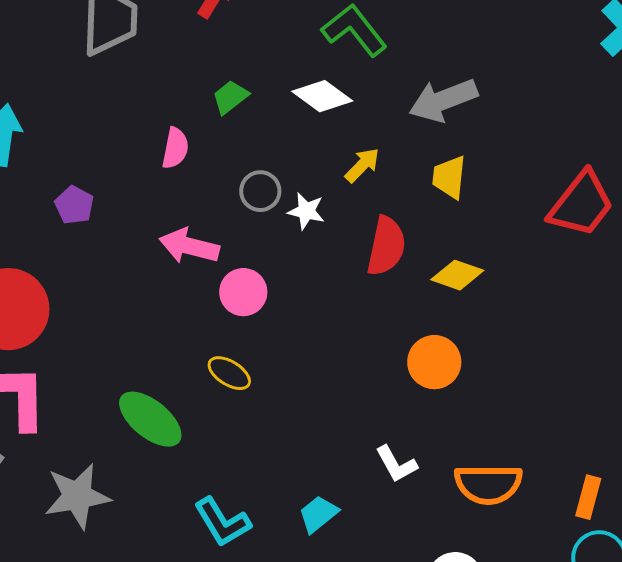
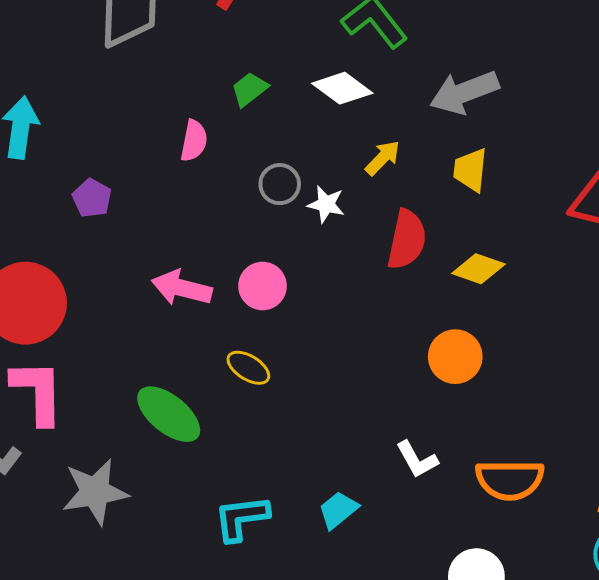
pink arrow: (189, 246) -> (182, 288), moved
cyan L-shape: (222, 522) -> (241, 518), turned 114

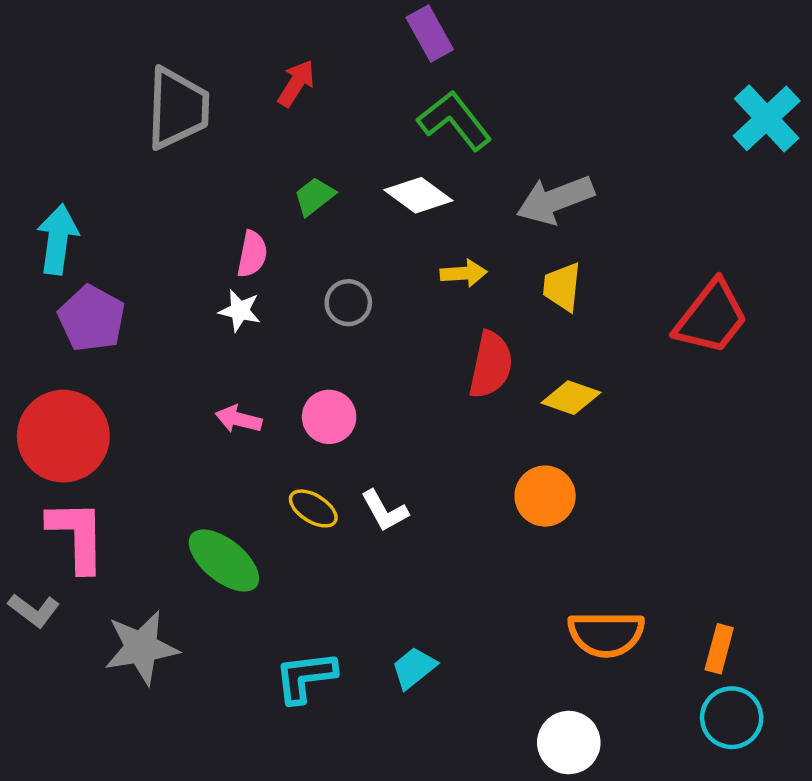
yellow arrow: (383, 158) -> (464, 273), turned 42
purple pentagon: (92, 198) -> (92, 319), moved, size x1.5
white star: (326, 204) -> (240, 311), moved
pink arrow: (182, 288) -> (239, 419), size x0.7
white L-shape: (417, 460) -> (384, 511), moved

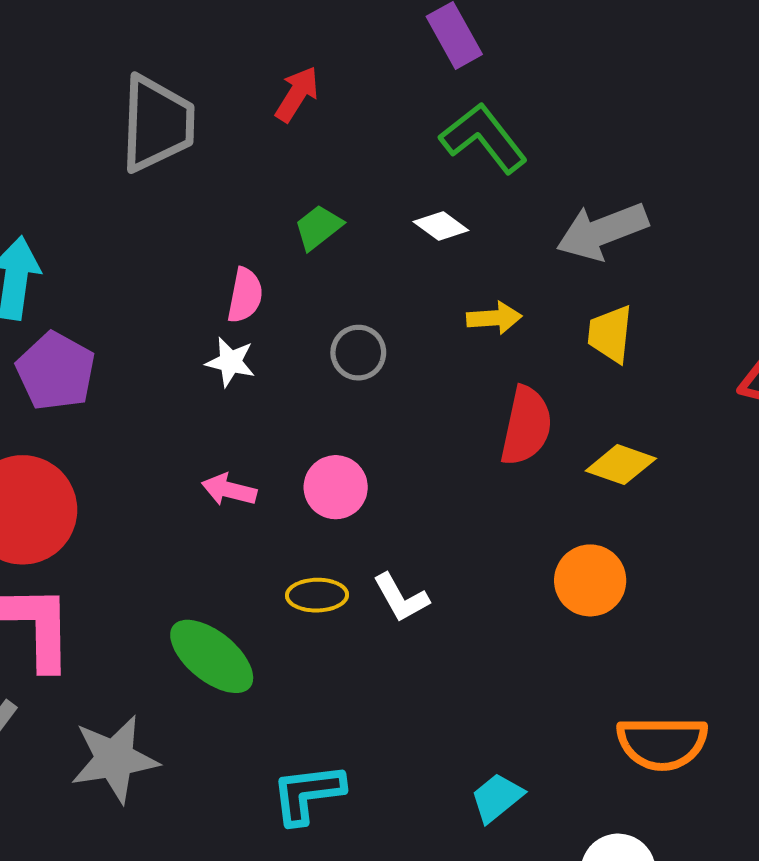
white diamond: (418, 195) -> (441, 226), size x0.7
yellow ellipse: (313, 508) -> (317, 595), turned -33
cyan trapezoid: (414, 668) -> (497, 798), moved

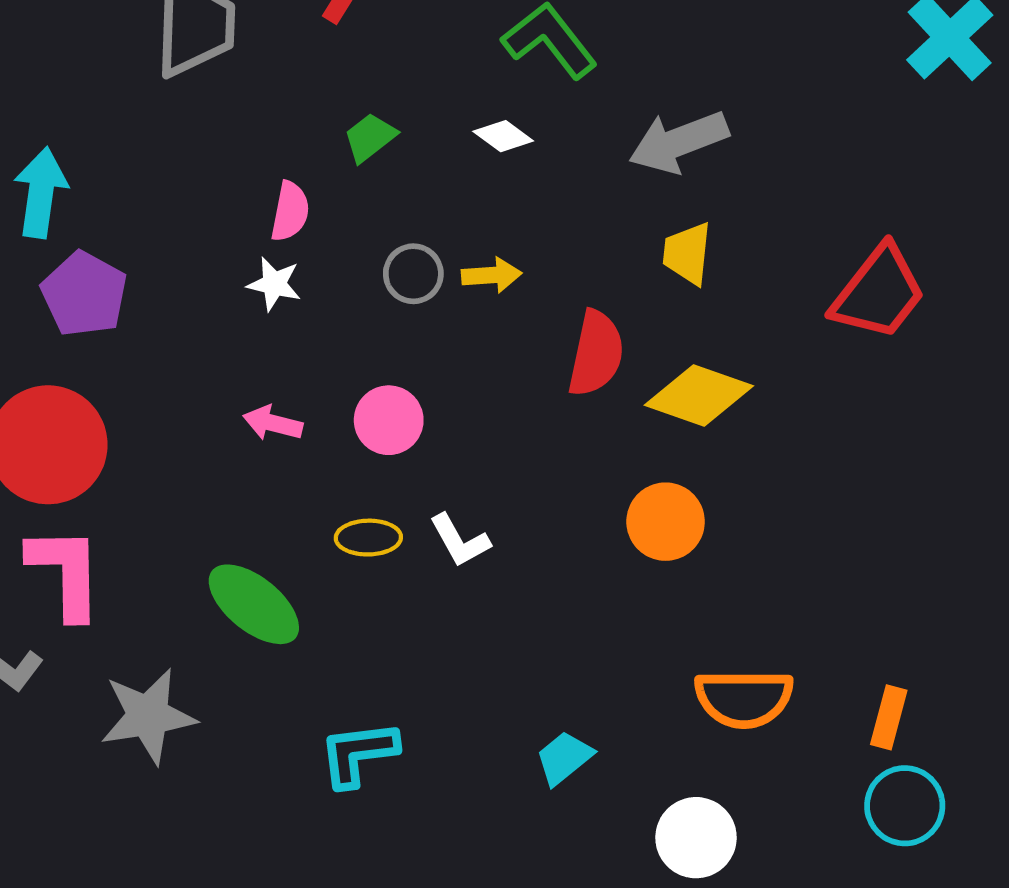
yellow arrow: (494, 318) -> (492, 275), moved
yellow diamond: (621, 465) -> (699, 396), size x1.4

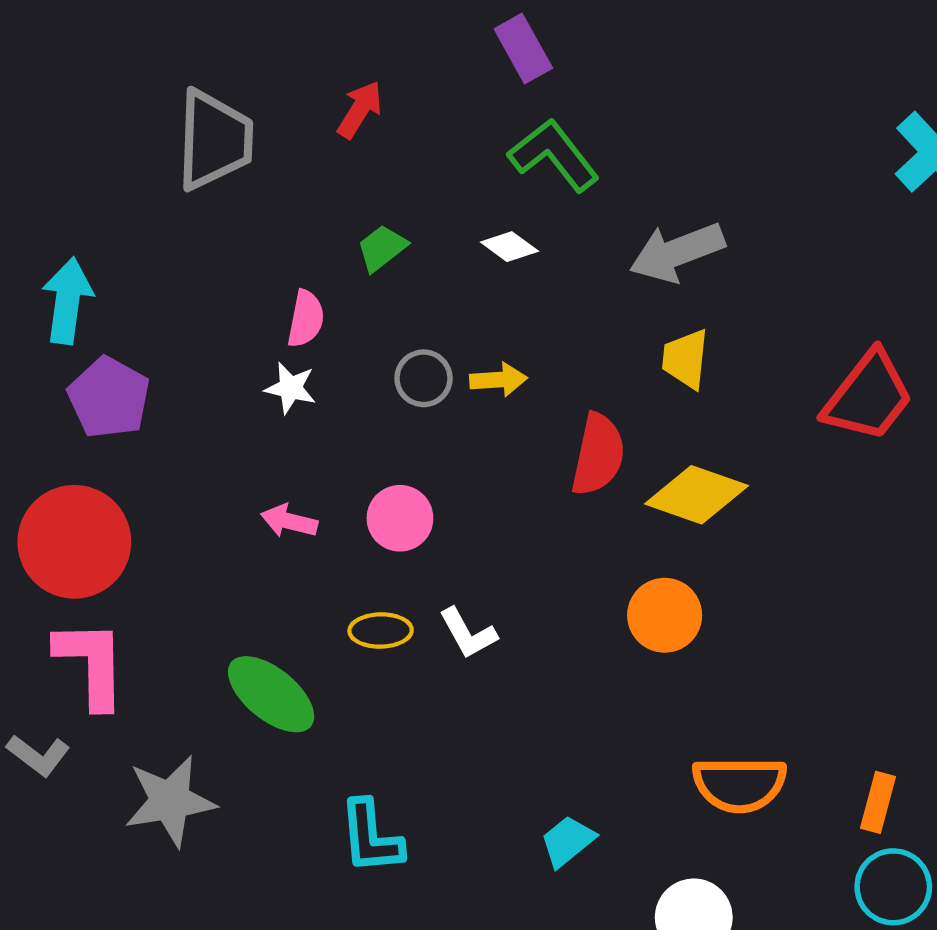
cyan L-shape: (358, 754) -> (371, 837), turned -88

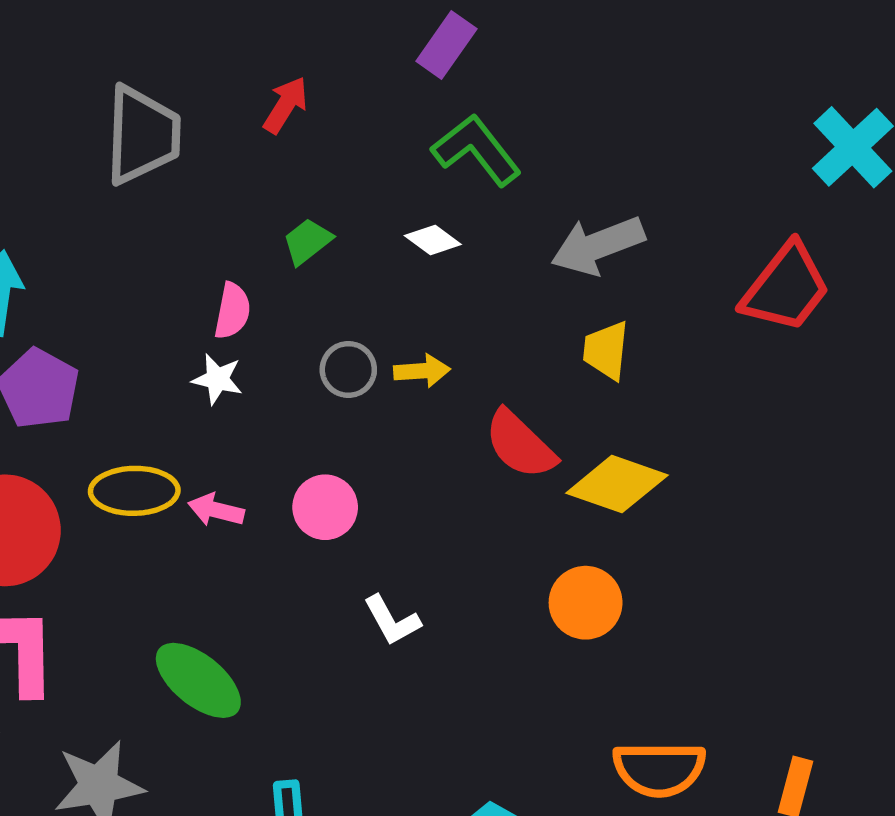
purple rectangle: (523, 49) -> (446, 45), turned 64
red trapezoid: (868, 396) -> (786, 288), moved
red semicircle: (598, 455) -> (520, 444), turned 122
yellow ellipse: (381, 630) -> (134, 491), moved, size x1.4

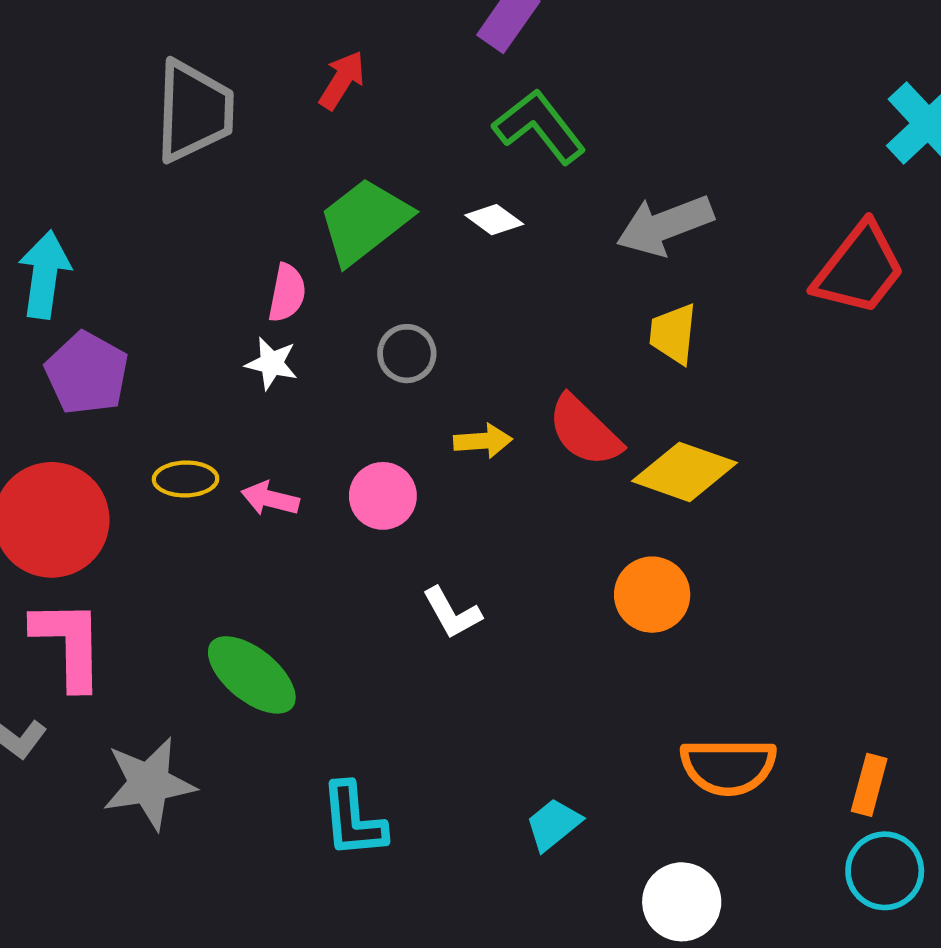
green trapezoid: (307, 241) -> (365, 221), size x1.8
yellow arrow: (422, 371) -> (483, 441), moved
yellow ellipse: (134, 491) -> (186, 479), size x0.7

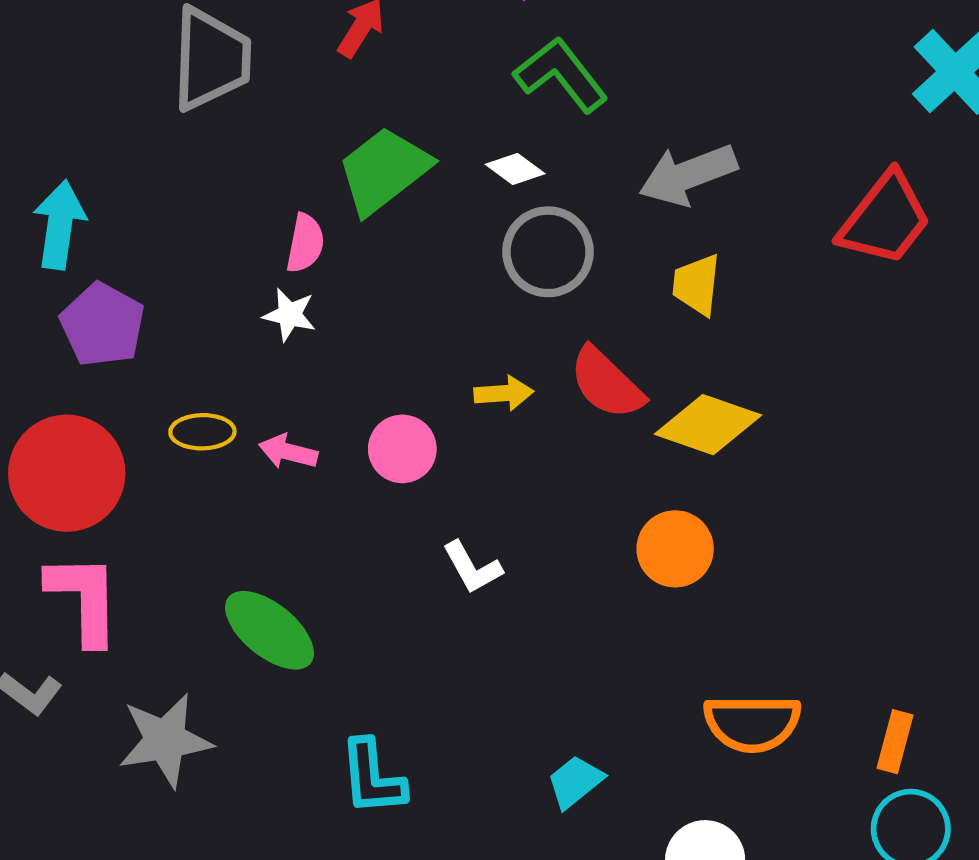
gray circle: (407, 354) -> (548, 252), moved, size x1.5

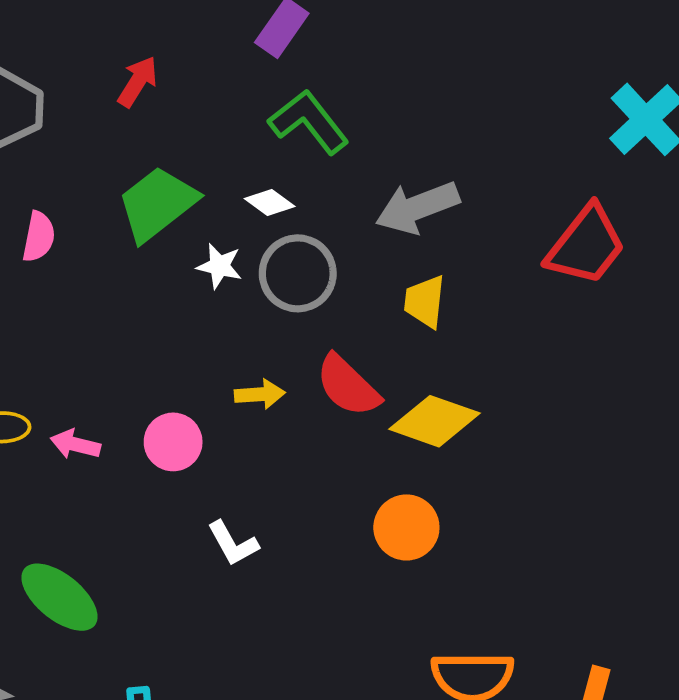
pink semicircle: (305, 243) -> (39, 237), moved
white star: (290, 315) -> (220, 266), moved

